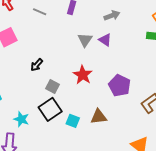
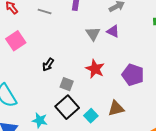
cyan square: (73, 121) -> (91, 116), turned 32

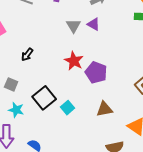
purple pentagon: (133, 75) -> (96, 72), moved
gray square: (67, 84) -> (11, 84), moved
brown triangle: (116, 108) -> (104, 109), moved

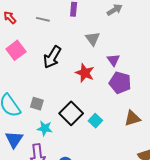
purple triangle: (94, 24) -> (113, 60), moved, turned 32
black arrow: (27, 55) -> (52, 57), moved, size x1.6
red star: (74, 61) -> (85, 73), moved

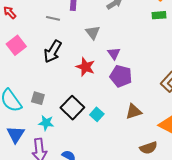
gray line: (43, 19) -> (53, 18), moved

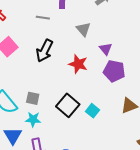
cyan star: (46, 123) -> (33, 119), moved

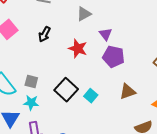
gray triangle: (83, 29) -> (84, 14), turned 42
black arrow: (44, 51) -> (44, 34), size x0.7

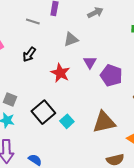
purple pentagon: (114, 57) -> (111, 75), moved
brown triangle: (128, 92) -> (104, 122), size x1.4

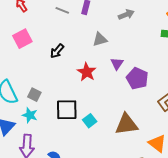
gray line: (33, 22) -> (62, 10), moved
black square: (43, 112) -> (67, 110), turned 35

